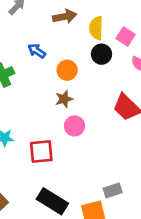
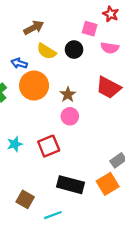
yellow semicircle: (96, 28) -> (46, 51), moved, turned -42
orange circle: (67, 70) -> (34, 86), moved, size x1.6
brown star: (64, 99) -> (68, 95), moved

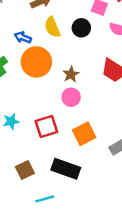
yellow semicircle: (46, 51) -> (52, 27), turned 30
orange square: (108, 184) -> (84, 134), moved
brown square: (25, 199) -> (25, 170), moved, turned 30

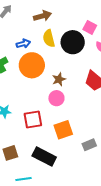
black circle: (81, 28) -> (73, 42), size x1.5
blue arrow: (23, 37) -> (23, 44), turned 136

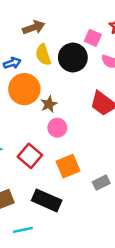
brown star: (59, 79) -> (49, 104), moved
red square: (33, 120) -> (30, 156), turned -36

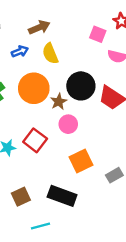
black circle: (73, 57) -> (81, 86), moved
blue arrow: (12, 63) -> (20, 51), moved
red square: (30, 156) -> (35, 140), moved

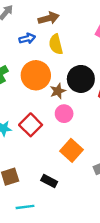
orange square: (81, 161) -> (71, 150), turned -30
black rectangle: (62, 196) -> (49, 181), size x0.6

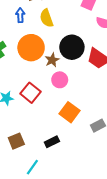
blue arrow: (27, 39) -> (20, 15), turned -72
black rectangle: (49, 181) -> (52, 142), turned -48
cyan line: (25, 207) -> (32, 167), turned -42

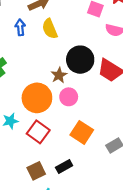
orange circle: (31, 48) -> (37, 98), moved
red square: (30, 93) -> (38, 132), moved
brown square: (16, 141) -> (36, 171), moved

